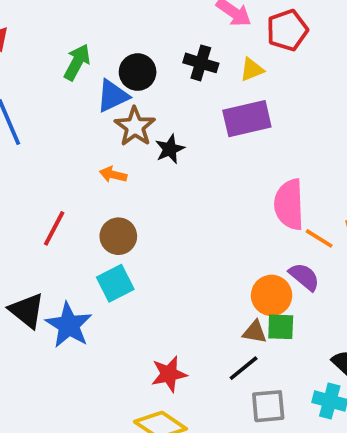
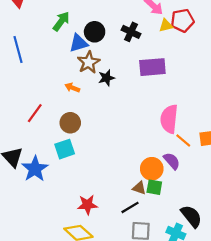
yellow triangle: (252, 70) -> (166, 25), moved

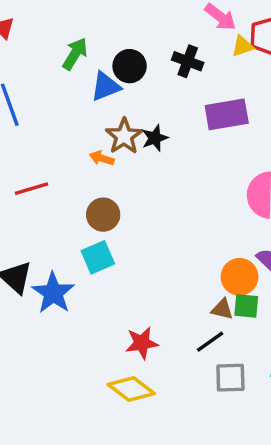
brown star: (89, 62) -> (124, 136), moved
red line: (35, 113) -> (32, 189), moved, turned 42

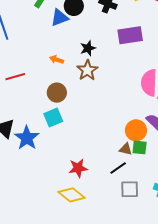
brown star: (124, 136) -> (87, 70), moved

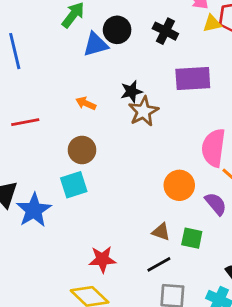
brown star: (87, 70) -> (143, 111), moved
orange circle: (136, 130) -> (179, 185), moved
brown triangle: (126, 149) -> (161, 232), moved

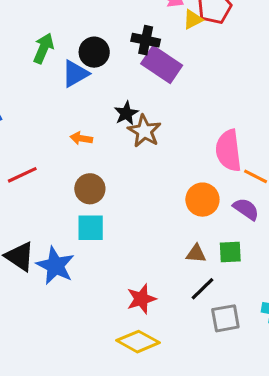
purple rectangle: (193, 78) -> (162, 65), moved, turned 52
cyan square: (74, 185) -> (91, 228), turned 32

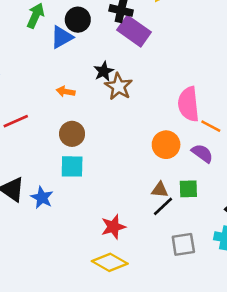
blue star: (55, 266) -> (42, 198), size x0.7
black line: (202, 289) -> (163, 206), moved

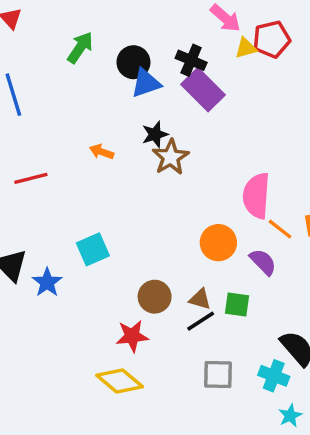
blue triangle: (62, 37) -> (146, 83), moved
brown circle: (72, 134) -> (155, 297), moved
cyan square: (72, 166) -> (93, 249), turned -35

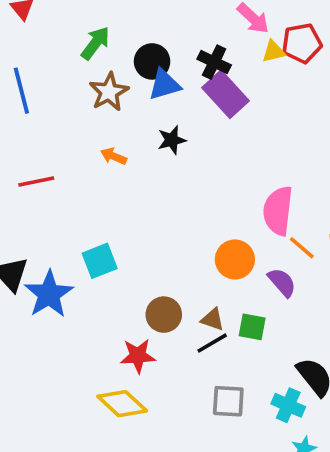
brown star: (171, 157) -> (109, 92), moved
blue star: (47, 282) -> (49, 294), size x1.5

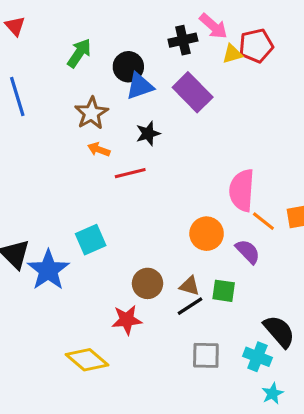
black cross: (214, 62) -> (183, 40), moved, turned -36
brown star: (109, 92) -> (91, 113), moved
red line: (36, 182) -> (130, 173), moved
yellow diamond: (122, 404) -> (87, 360), moved

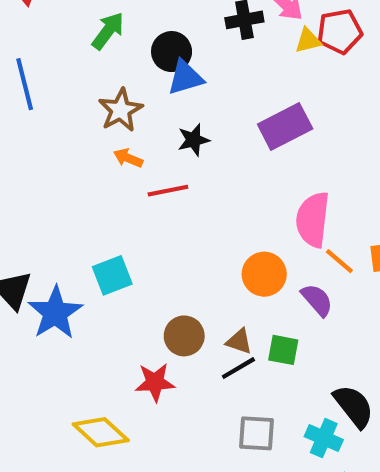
purple rectangle: (193, 92) -> (285, 126), moved, turned -75

